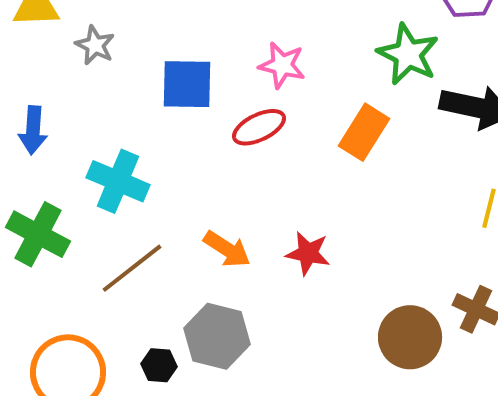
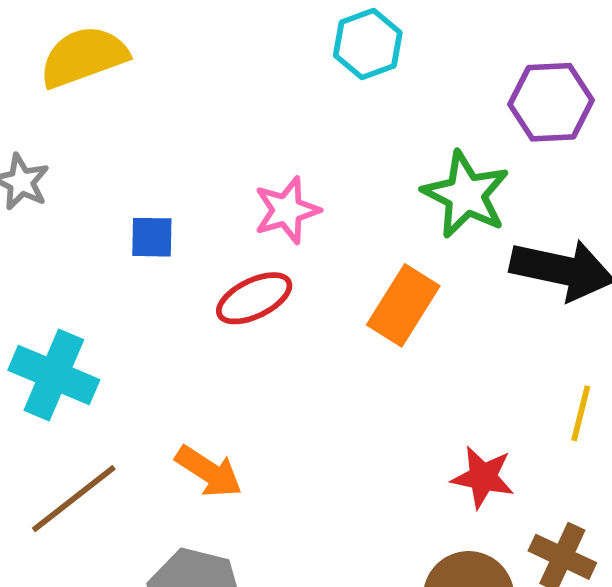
pink star: (282, 65) -> (287, 210), turned -30
blue square: (187, 84) -> (152, 237), size x0.6
red star: (308, 253) -> (483, 477), moved

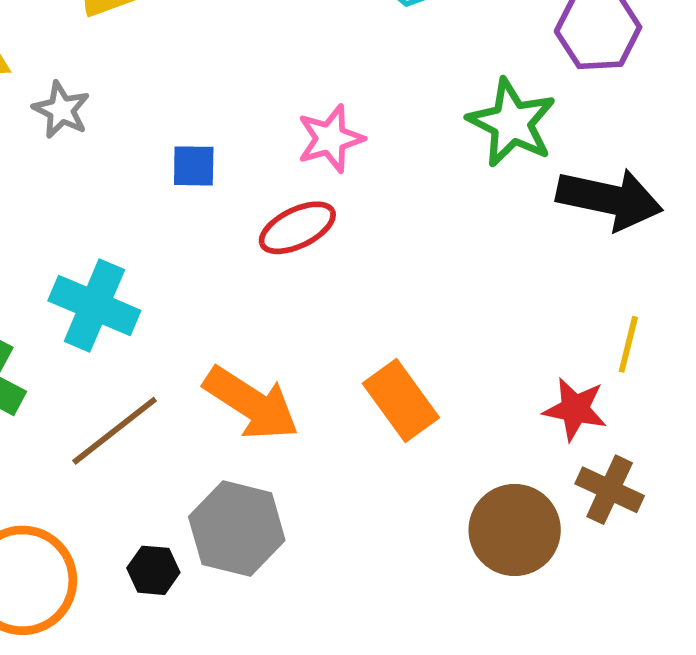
orange rectangle: (403, 305) -> (401, 400), moved, turned -68
orange arrow: (209, 472) -> (251, 403), size x1.4
red star: (483, 477) -> (575, 409), moved

